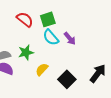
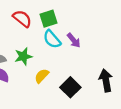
black arrow: (98, 73) -> (106, 80), turned -48

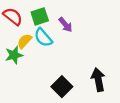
purple arrow: (74, 40) -> (65, 25), moved
yellow semicircle: (42, 76) -> (24, 41), moved

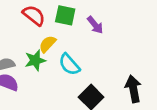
green square: (40, 16) -> (65, 15), turned 30
cyan semicircle: (43, 38) -> (69, 64), moved

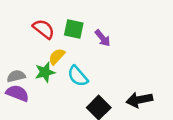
black arrow: (133, 89) -> (139, 100), turned -90

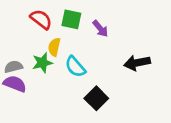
yellow semicircle: (57, 56) -> (54, 47), turned -30
black arrow: (139, 100) -> (137, 63), moved

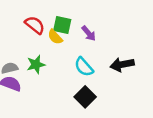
yellow semicircle: (54, 47) -> (55, 37), moved, turned -56
cyan semicircle: (75, 67) -> (84, 67), moved

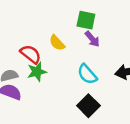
red semicircle: (35, 25) -> (31, 54), moved
green square: (62, 25) -> (86, 20), moved

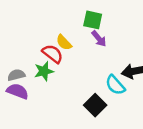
red semicircle: (31, 54) -> (53, 54), moved
cyan semicircle: (87, 74) -> (115, 85), moved

